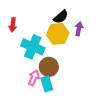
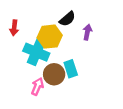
yellow hexagon: (58, 34) -> (50, 37), moved
cyan rectangle: (47, 84) -> (71, 69), moved

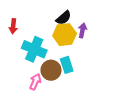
yellow hexagon: (50, 37) -> (65, 35), moved

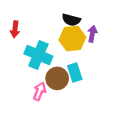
black semicircle: (64, 18) -> (71, 20), turned 56

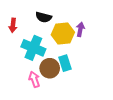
black semicircle: (71, 20) -> (44, 17), moved
pink arrow: (40, 91) -> (34, 79), turned -42

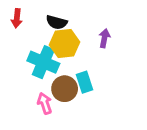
red arrow: (13, 25) -> (17, 18), moved
yellow hexagon: (63, 34) -> (65, 44), moved

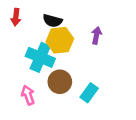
cyan rectangle: (85, 82) -> (89, 93), moved, turned 54
pink arrow: (45, 103) -> (28, 95), moved

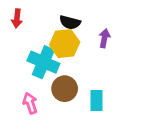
black semicircle: (52, 21) -> (70, 22), moved
cyan rectangle: (89, 93) -> (96, 101), turned -36

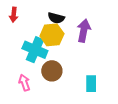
purple arrow: (104, 38) -> (84, 31), size x1.5
cyan rectangle: (96, 101) -> (91, 84), moved

